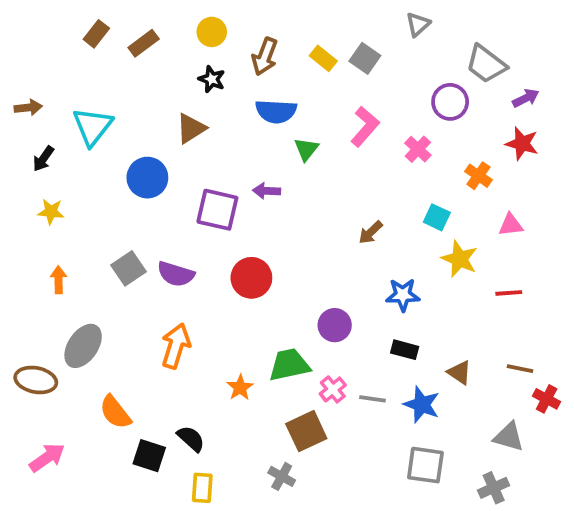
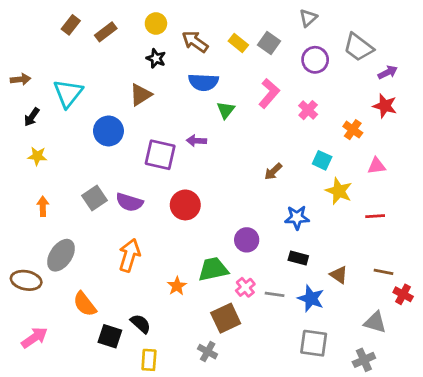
brown arrow: (265, 56) -> (195, 42), turned 104
purple circle: (450, 102) -> (315, 60), moved

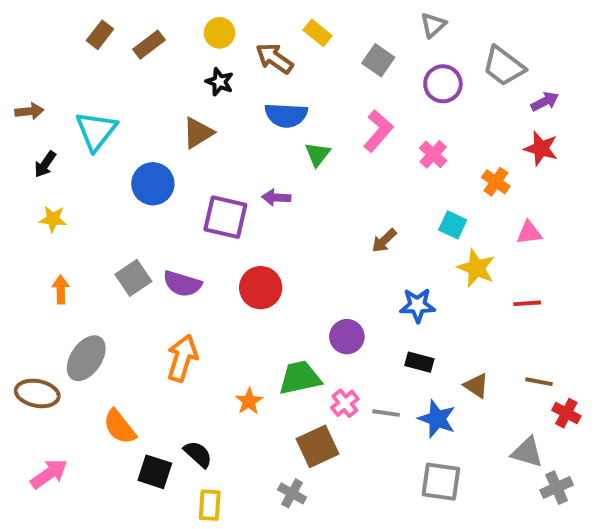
yellow rectangle: (238, 43) -> (317, 33), moved
gray cross: (364, 360) -> (557, 488), moved

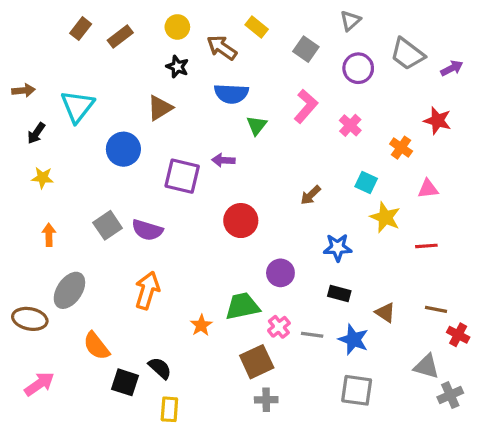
purple arrow: (545, 101) -> (452, 68), moved
red circle: (261, 288) -> (241, 221), moved
gray cross: (292, 493) -> (266, 400), moved, turned -30

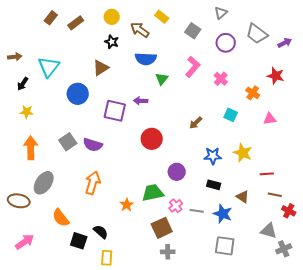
yellow star: (385, 217) -> (243, 153), moved
orange arrow: (49, 235) -> (31, 148), size x1.6
red line: (426, 246) -> (267, 174), moved

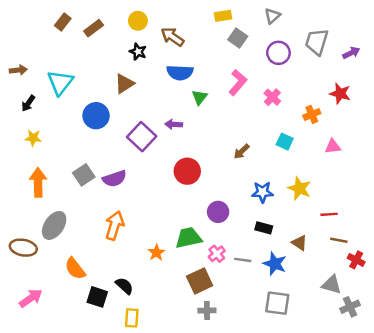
yellow rectangle: (162, 17) -> (223, 16), moved, turned -48
gray trapezoid: (257, 34) -> (317, 42), turned 70
orange cross: (253, 93) -> (312, 114), turned 32
purple square: (115, 111) -> (142, 137), turned 30
purple semicircle: (93, 145) -> (115, 179), turned -36

